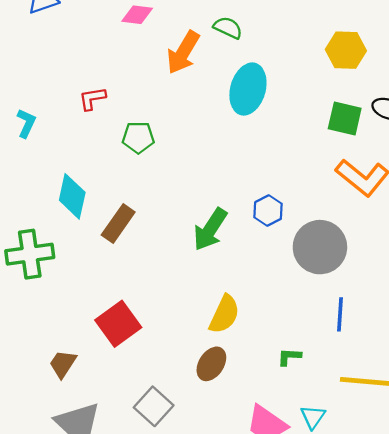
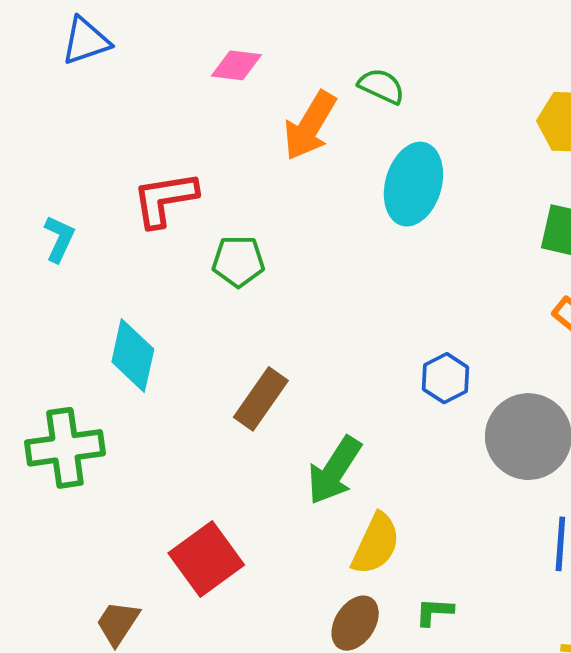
red L-shape: (92, 98) -> (165, 199), size x1.5
brown rectangle: (118, 223) -> (261, 399), moved
green arrow: (210, 229) -> (334, 470), moved
green L-shape: (289, 357) -> (434, 612), moved

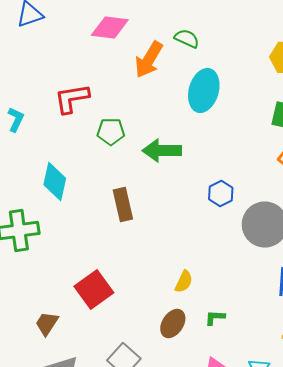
pink diamond: (236, 65) -> (110, 28), size x1.4
brown rectangle: (261, 399) -> (123, 204), turned -48
green arrow: (334, 470) -> (162, 150), moved, turned 57
yellow semicircle: (376, 544) -> (184, 282), size x0.7

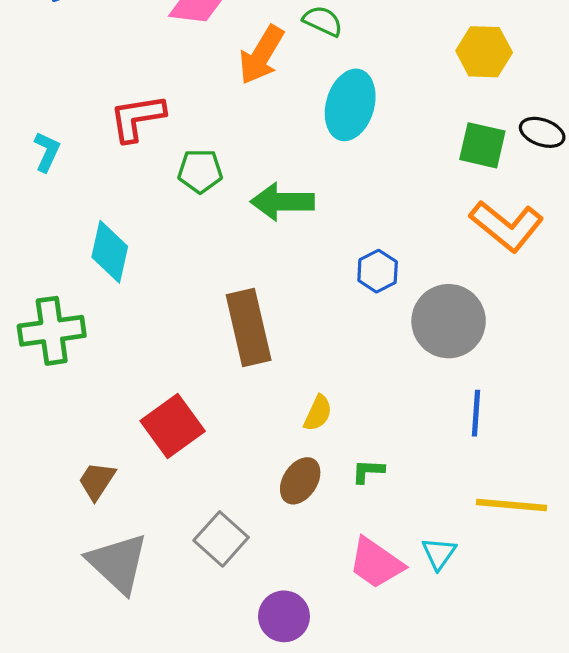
brown rectangle: (123, 204) -> (249, 328), moved, size x1.4

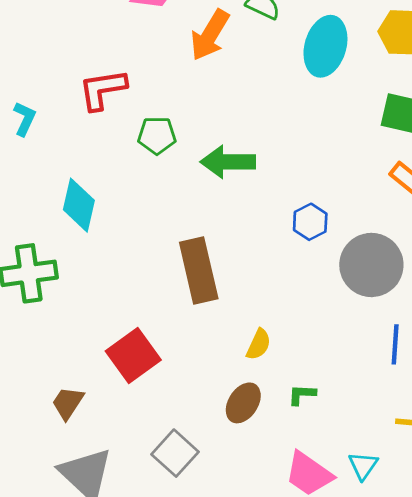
cyan ellipse: (350, 105) -> (325, 46), moved

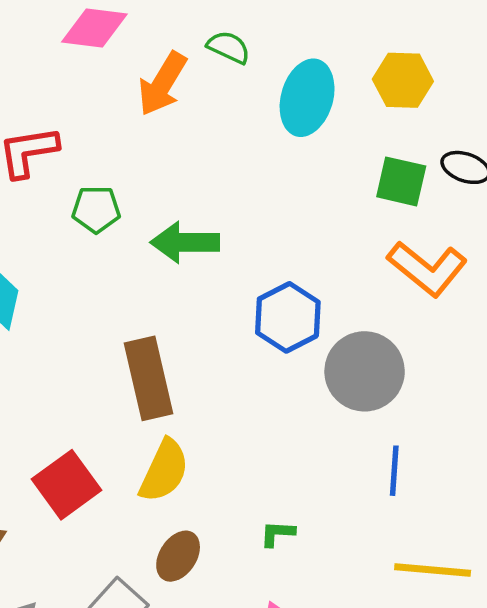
blue hexagon: (310, 222) -> (288, 317), size x1.5
yellow semicircle: (259, 344) -> (164, 471), moved, size x1.6
brown ellipse: (243, 403) -> (178, 556), moved

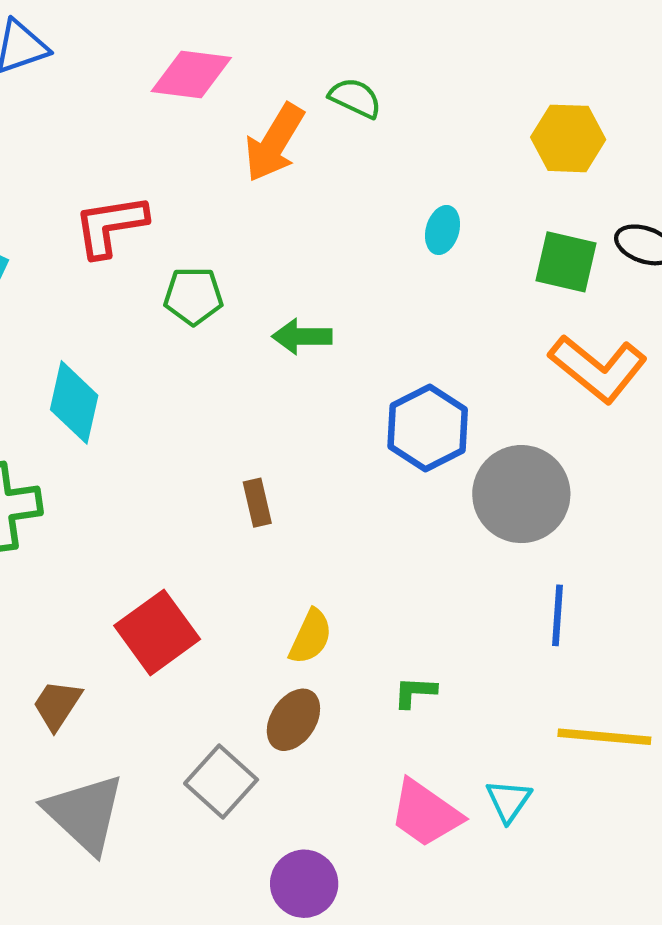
cyan ellipse: (307, 98) -> (443, 230), moved, size x0.5
green arrow: (185, 242) -> (302, 336), size x0.7
brown rectangle: (148, 378) -> (257, 503), size x0.5
yellow semicircle: (164, 471) -> (310, 637), moved, size x0.7

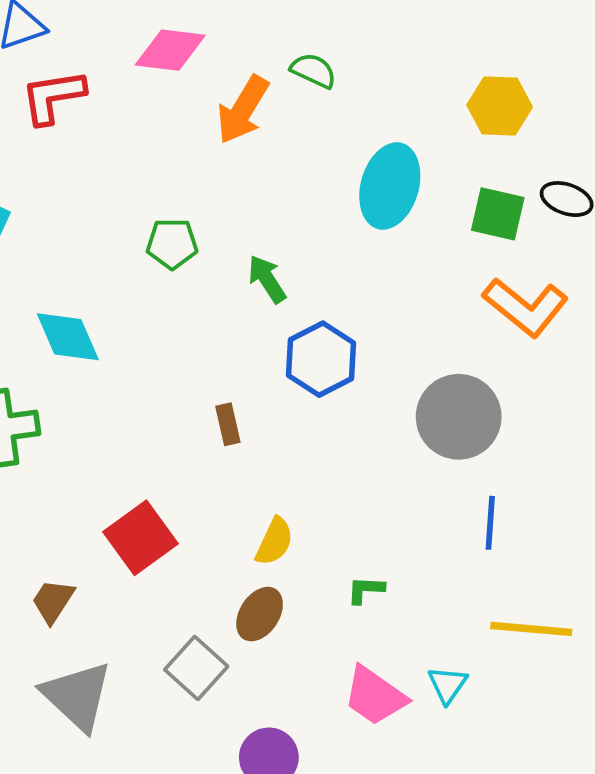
red L-shape: (110, 226) -> (53, 97), moved
cyan ellipse: (443, 230) -> (390, 186), size x2.0
green arrow: (302, 336) -> (267, 279), turned 57
cyan diamond: (74, 402) -> (68, 337), turned -36
blue hexagon: (428, 428) -> (321, 359), moved

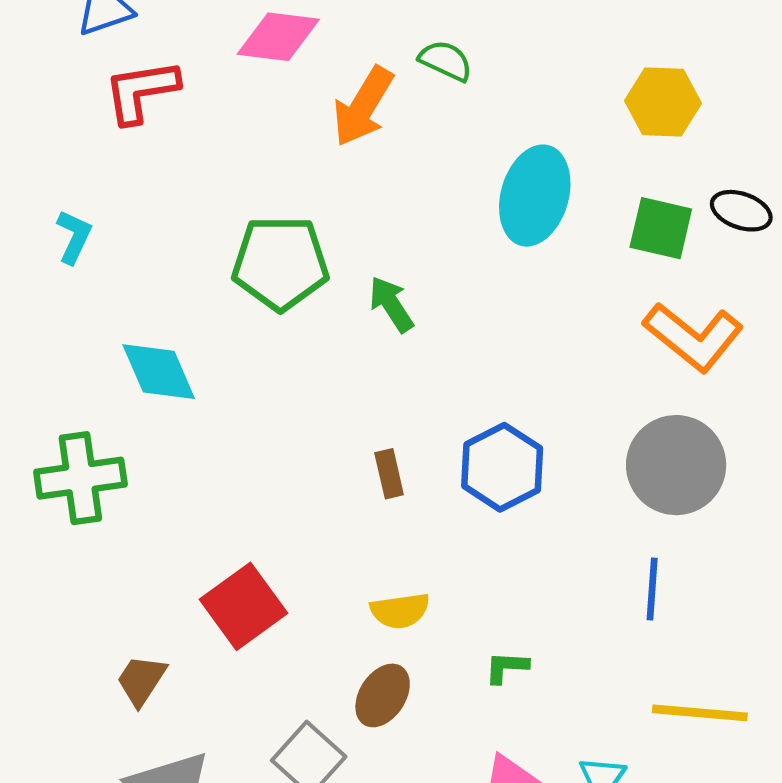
green pentagon: (172, 244) -> (280, 263), size x1.6
blue hexagon: (321, 359) -> (502, 467), moved
gray circle: (459, 417) -> (676, 465), moved
brown rectangle: (228, 424) -> (389, 474), moved
yellow semicircle: (274, 541) -> (400, 611), turned 57

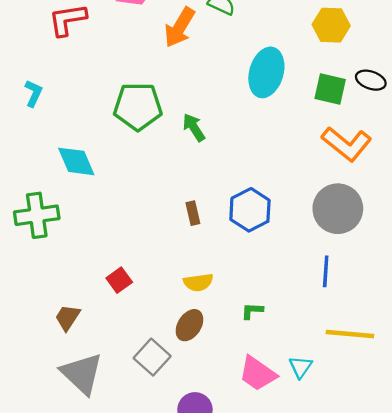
red square: (243, 606) -> (119, 280), size x0.6

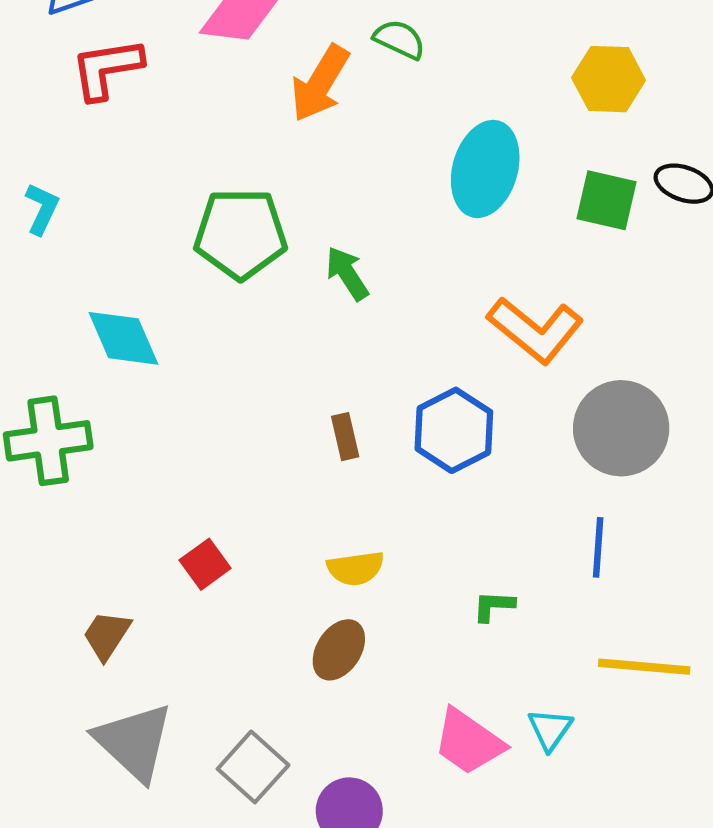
orange L-shape: (347, 144) -> (535, 330), moved
green L-shape: (252, 311) -> (494, 606), moved
gray square: (152, 357) -> (253, 767), moved

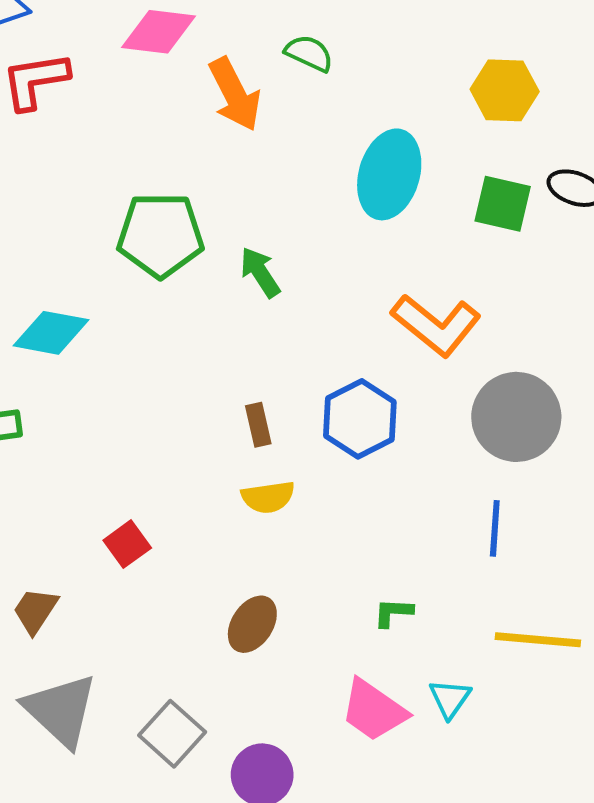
orange arrow: (320, 83) -> (235, 94), turned -58
cyan diamond: (123, 338) -> (51, 333), turned -56
yellow semicircle: (356, 568) -> (268, 497), moved
green L-shape: (494, 606) -> (393, 612), moved

